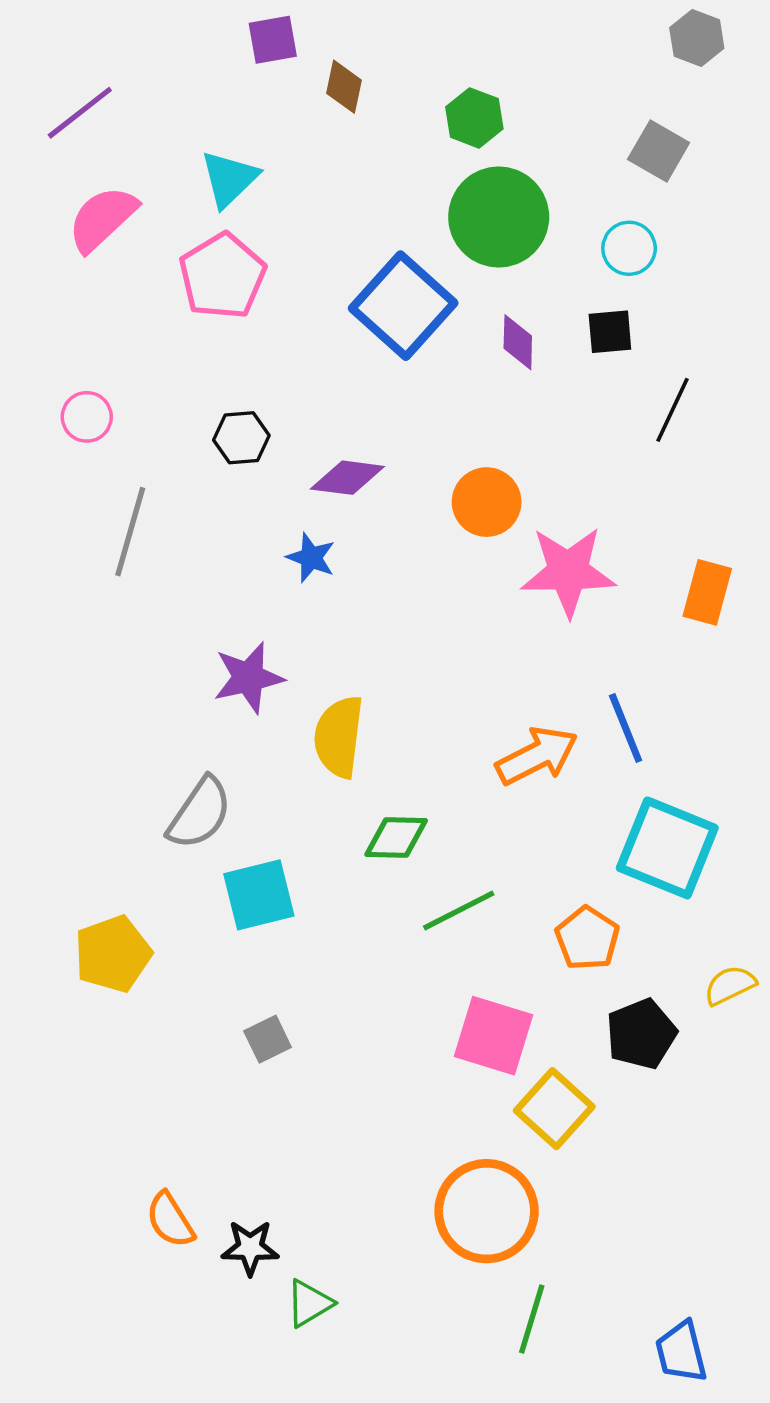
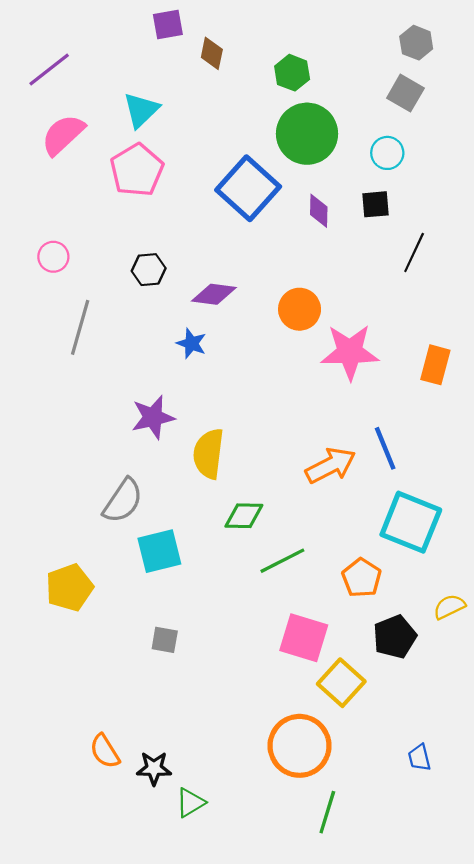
gray hexagon: (697, 38) -> (416, 43), moved
gray square: (268, 1039) -> (165, 640), turned 36
blue trapezoid: (681, 1352) -> (419, 758), moved, size x0.7

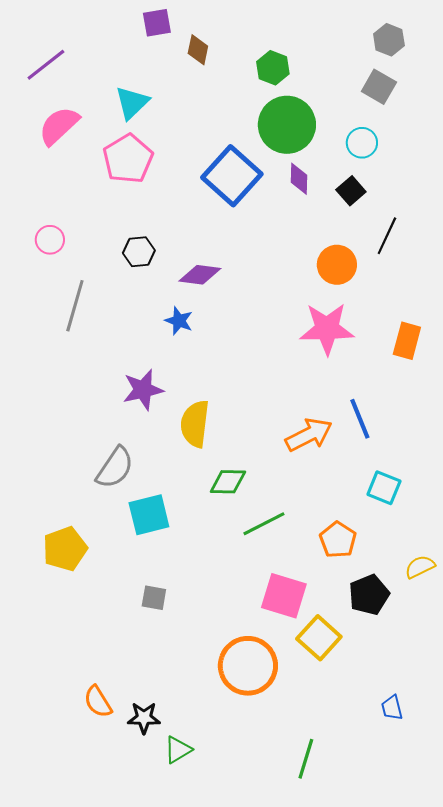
black square: (375, 204) -> (351, 191), turned -36
purple diamond: (319, 211) -> (299, 179), moved
orange circle: (300, 309) -> (337, 265), moved
cyan square: (411, 522) -> (384, 488), size x0.6
orange circle: (300, 746) -> (248, 666), moved

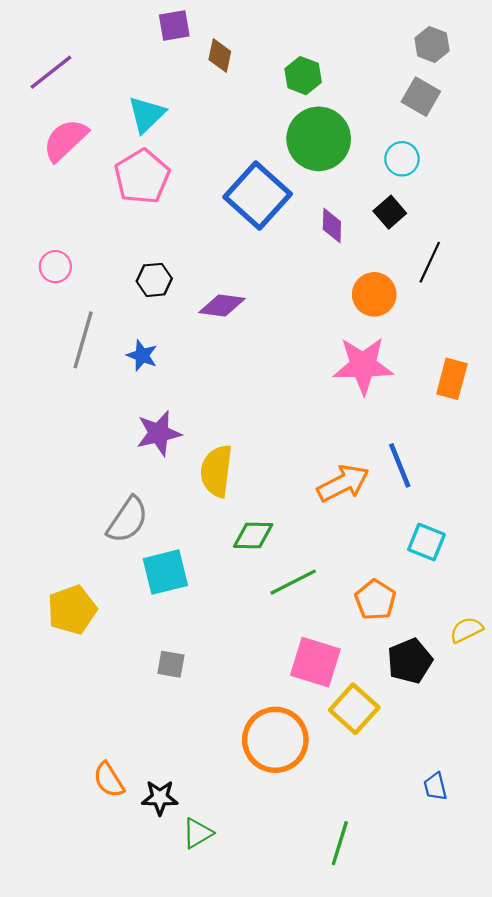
purple diamond: (299, 179) -> (332, 225), moved
blue star: (179, 321) -> (142, 355), moved

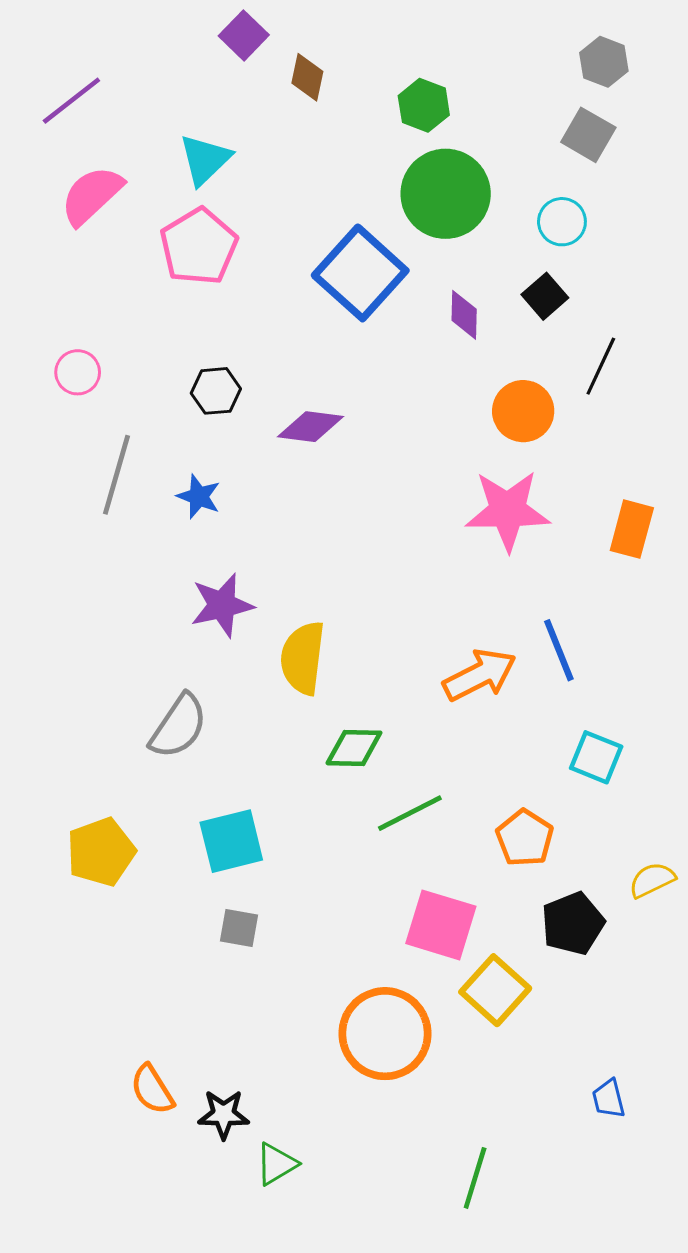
purple square: (174, 26) -> (244, 35), turned -36
cyan square: (165, 572) -> (231, 841), moved

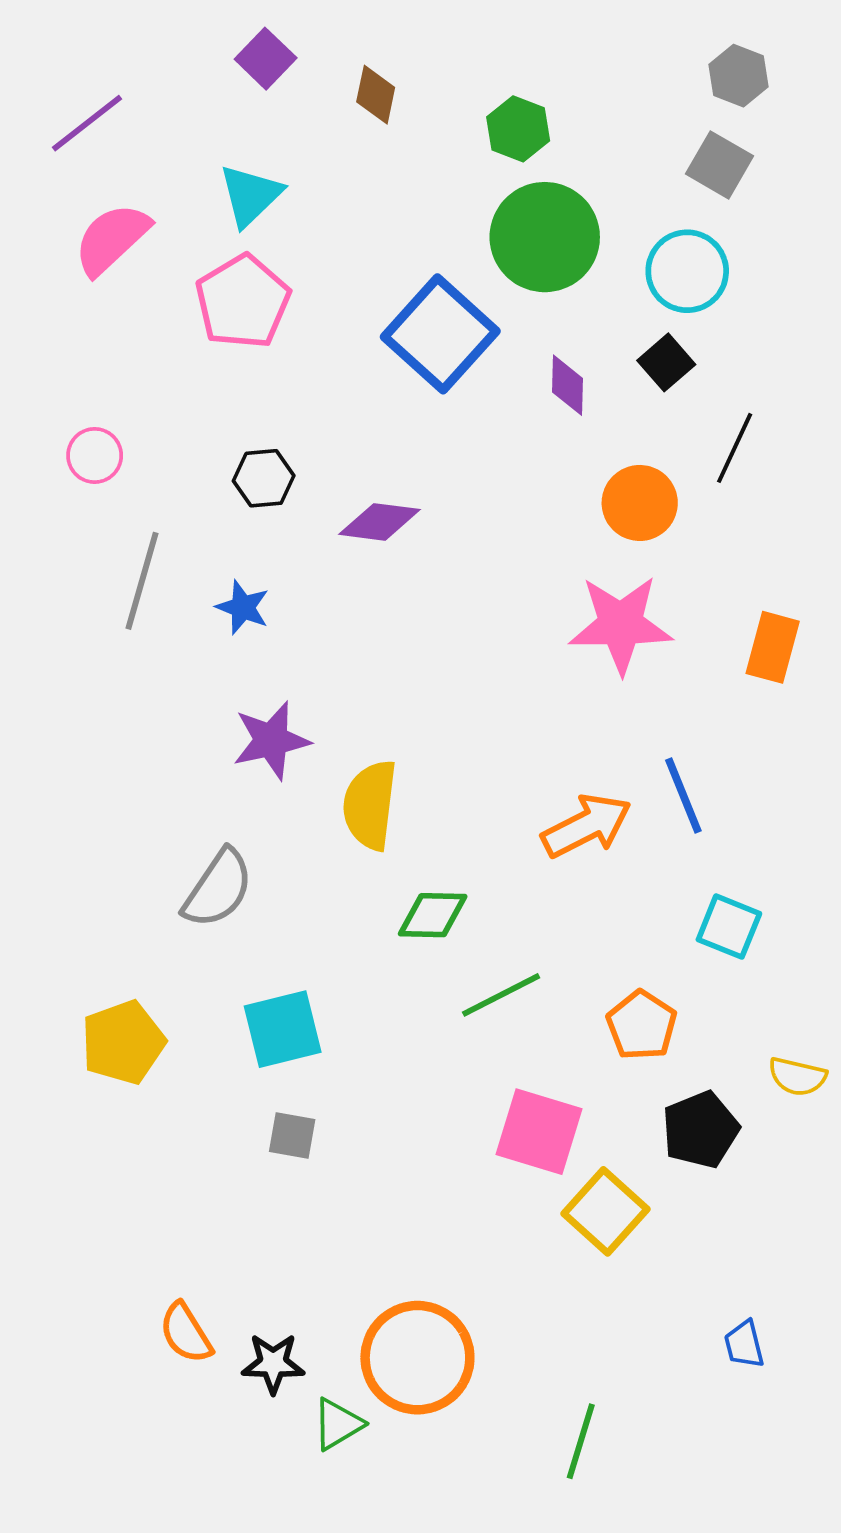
purple square: (244, 35) -> (266, 59), moved
cyan circle: (562, 222) -> (687, 271), size x1.4
yellow semicircle: (652, 880) -> (797, 1077), turned -141
orange circle: (385, 1034) -> (417, 1358), moved

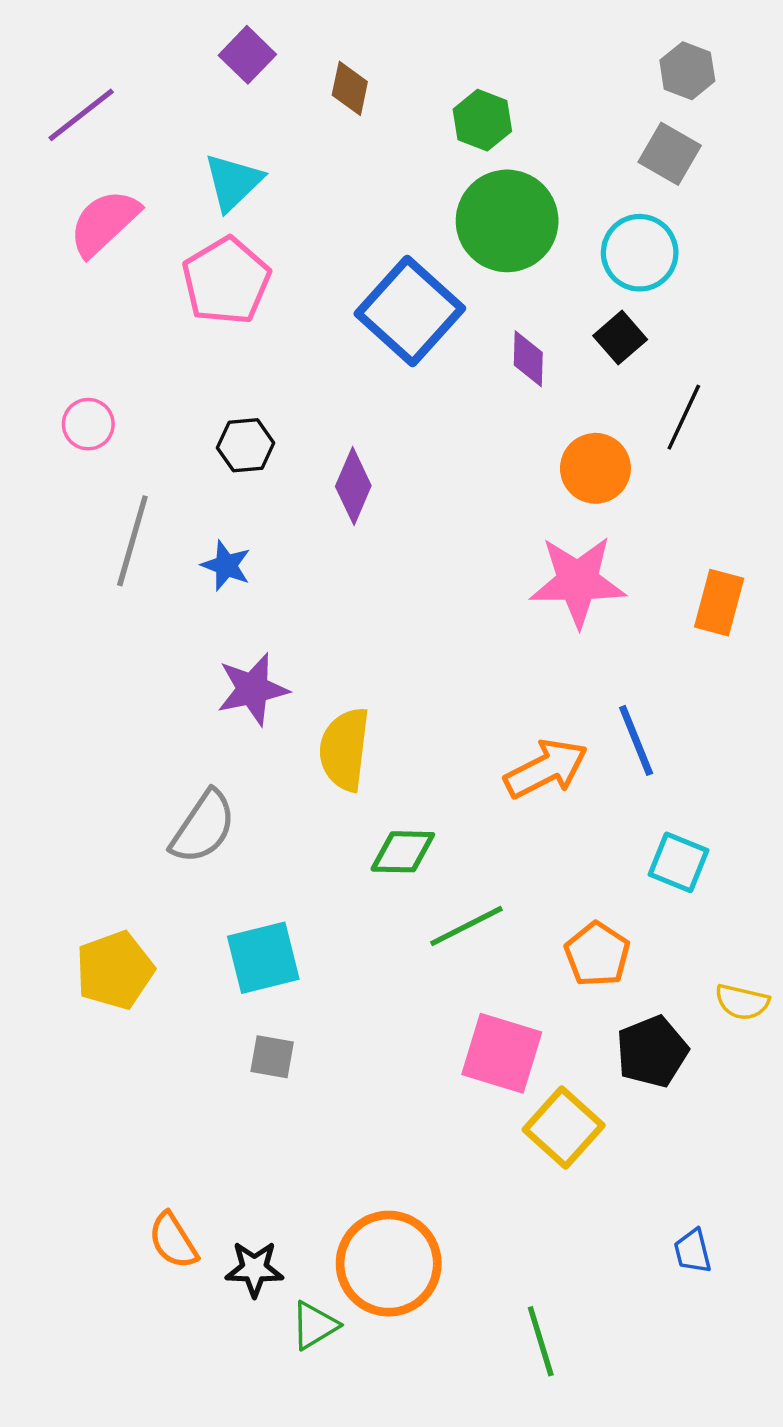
purple diamond: (379, 522) -> (353, 486), turned -74
green line: (581, 1441) -> (541, 1341), turned -34

